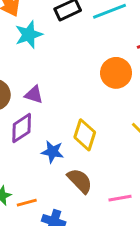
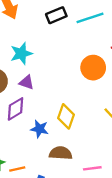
cyan star: (29, 35) -> (21, 53), moved
brown semicircle: (80, 181) -> (61, 153), turned -45

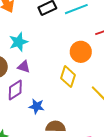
yellow diamond: (66, 116) -> (68, 77), moved

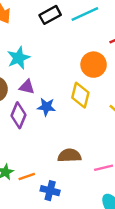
purple diamond: (15, 90) -> (19, 115), turned -30
blue star: (37, 106) -> (46, 107), moved

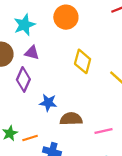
orange circle: (94, 65) -> (66, 17), moved
blue star: (46, 107) -> (48, 103), moved

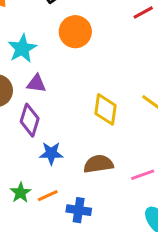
yellow diamond: (83, 61) -> (106, 109), moved
blue star: (48, 103) -> (51, 153), moved

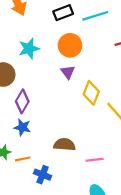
purple triangle: (36, 84) -> (68, 72), moved, turned 32
yellow diamond: (106, 109) -> (91, 93), moved
blue star: (51, 153) -> (22, 127), moved

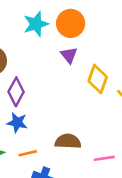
cyan star: (29, 49) -> (36, 24), moved
orange line: (23, 159) -> (28, 153), moved

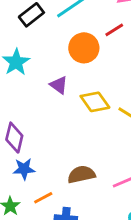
orange circle: (71, 23) -> (84, 48), moved
yellow diamond: (98, 79) -> (95, 102), turned -40

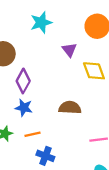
brown semicircle: (81, 174) -> (70, 108), moved

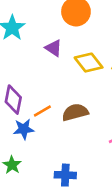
orange line: (32, 134) -> (42, 111), moved

